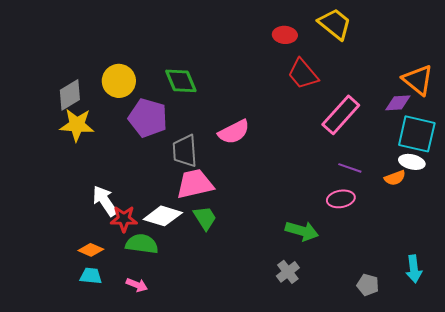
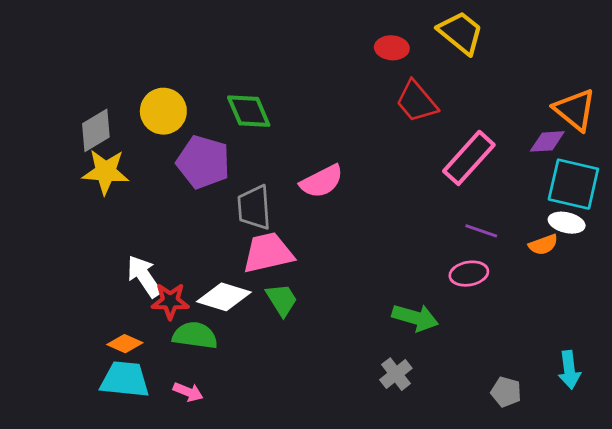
cyan trapezoid: (91, 276) -> (125, 380), size x1.6

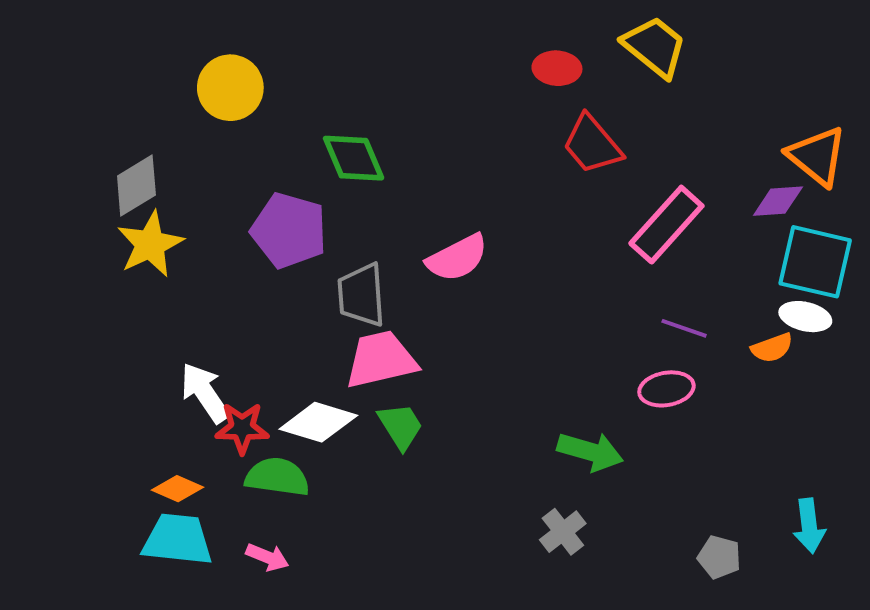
yellow circle: (163, 111) -> (230, 88), moved
yellow star: (106, 172) -> (150, 244), turned -30

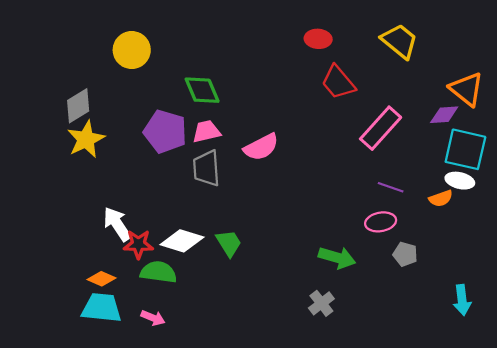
yellow trapezoid: (655, 47) -> (400, 41), moved
pink trapezoid: (381, 360) -> (206, 131), moved, size x0.7
gray pentagon: (719, 557) -> (405, 254), moved

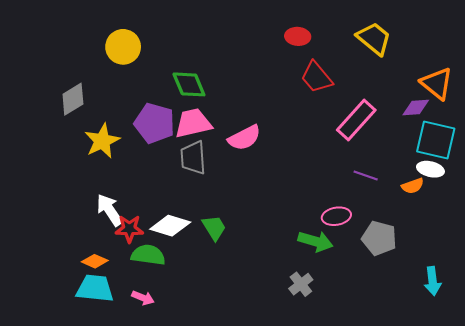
pink trapezoid: (206, 131) -> (193, 123), size x1.4
yellow star: (86, 139) -> (102, 141), moved
pink ellipse: (381, 222) -> (336, 216), moved
gray pentagon: (405, 254) -> (379, 238), size x1.5

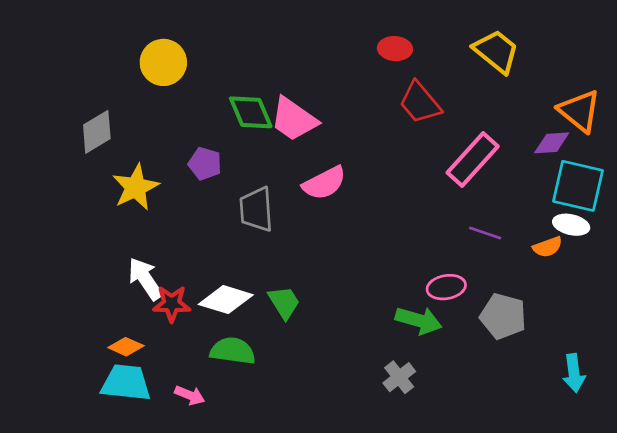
purple pentagon: (154, 123) -> (205, 164), size x0.6
pink trapezoid: (193, 123) -> (294, 119), moved, turned -132
green semicircle: (148, 255) -> (233, 351), moved

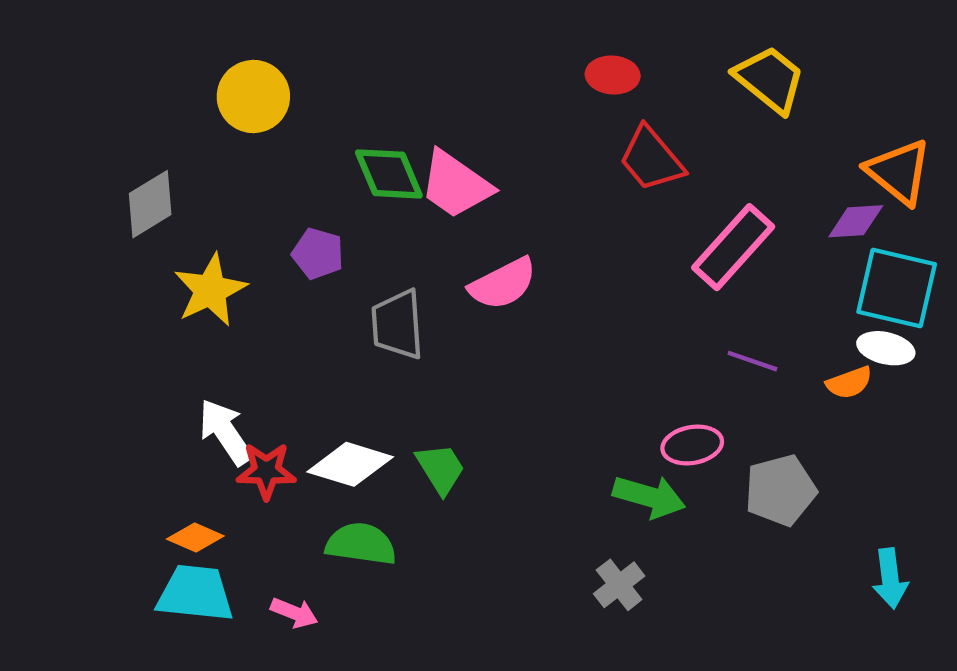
gray pentagon: (503, 316) -> (780, 490), turned -30

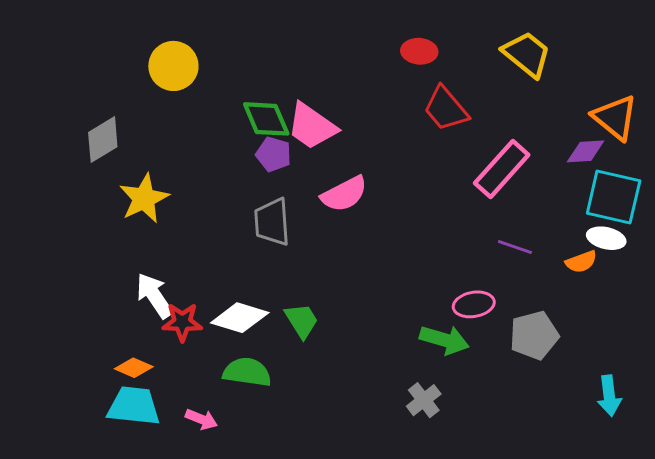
purple pentagon: (318, 254) -> (274, 154), moved

